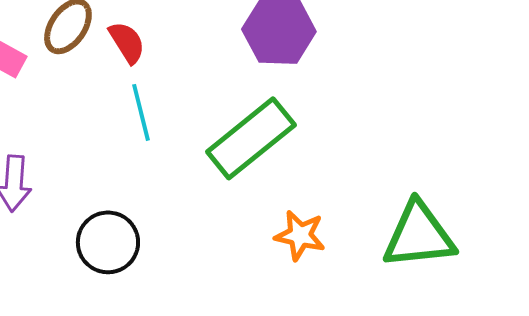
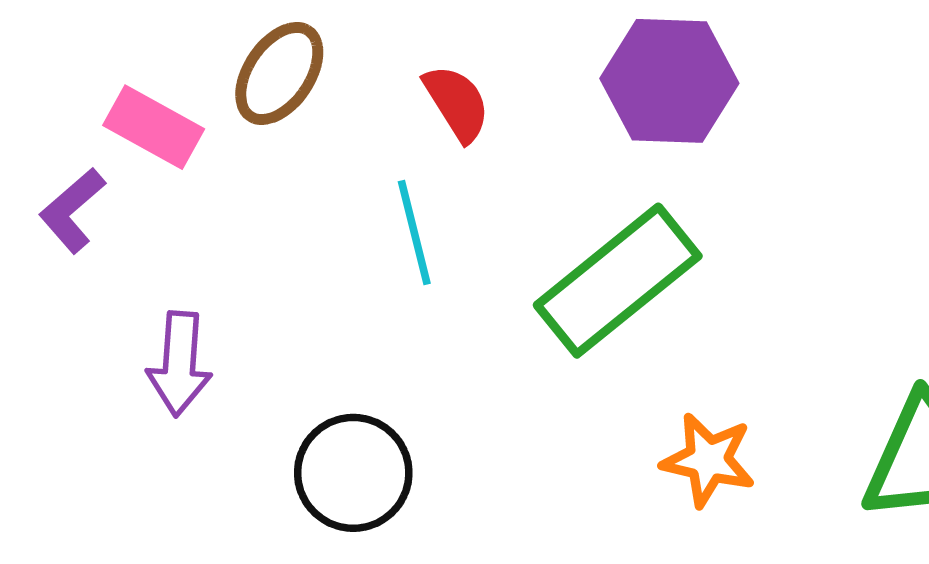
red semicircle: (127, 42) -> (457, 103), moved

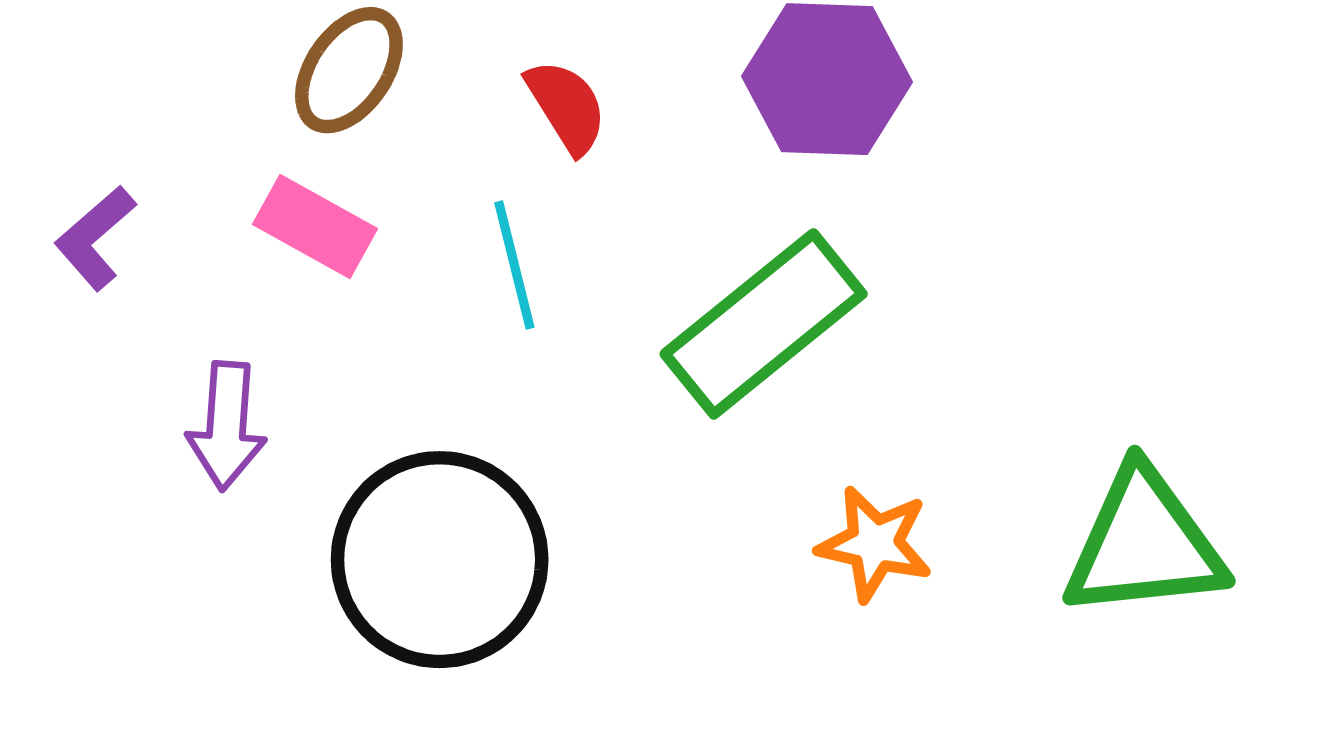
pink rectangle: (154, 127) -> (315, 227), moved
black circle: (353, 473) -> (440, 560), size x1.5

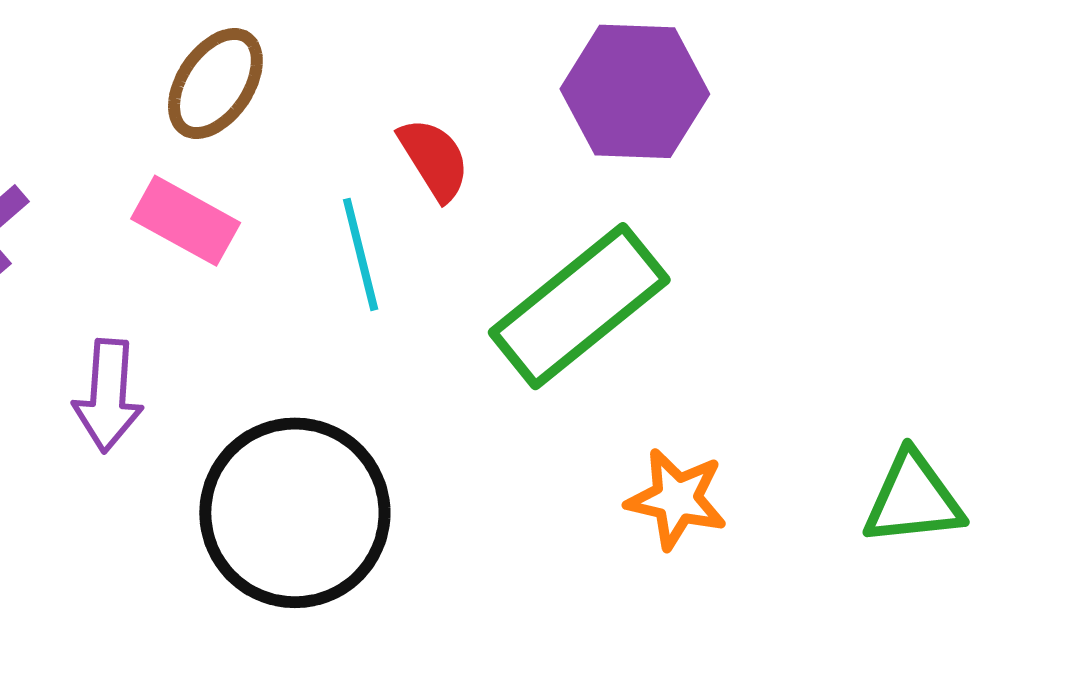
red semicircle: (566, 106) -> (434, 159), moved
green triangle: (1144, 544) -> (913, 499), size x0.7

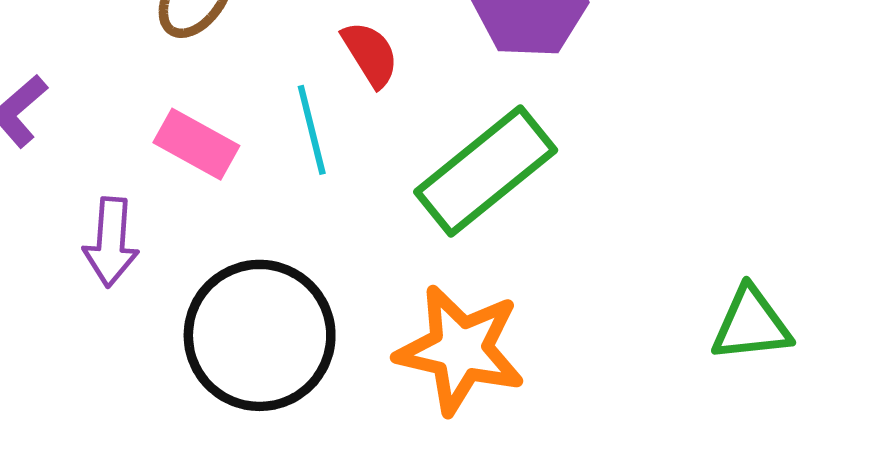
pink rectangle: (186, 221) -> (196, 144), moved
orange star: (677, 499) -> (460, 350), moved, size x1.6

